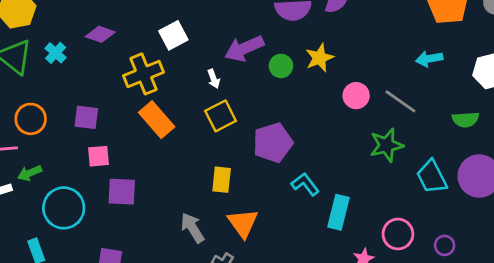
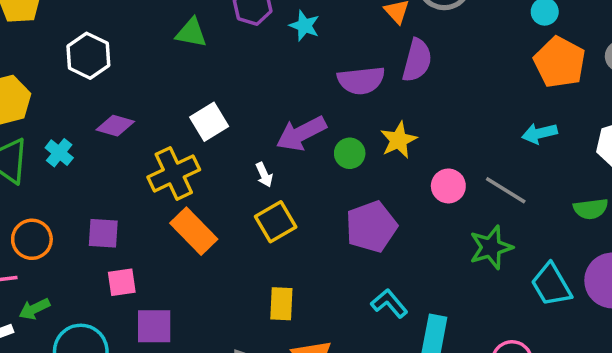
purple pentagon: (273, 143) -> (371, 227), moved

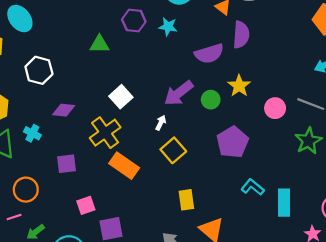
white arrow: (264, 175) -> (161, 123), turned -120
purple square: (103, 233) -> (66, 164), moved

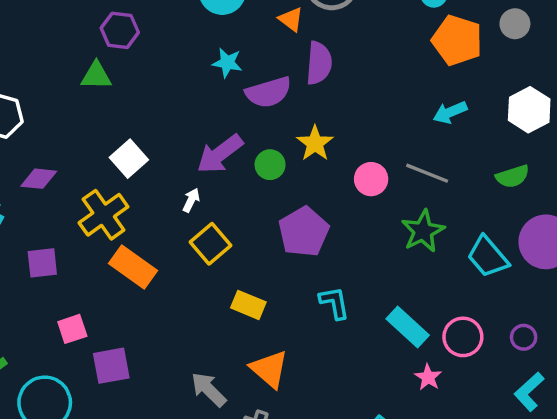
purple hexagon: (134, 21) -> (120, 30), moved
cyan star: (168, 27) -> (227, 63), moved
cyan L-shape: (253, 187) -> (334, 303), turned 40
yellow rectangle: (186, 200) -> (248, 305), moved, turned -60
cyan rectangle: (284, 203) -> (408, 327), moved, turned -48

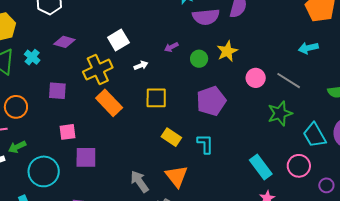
purple arrow: (220, 154) -> (171, 47), size x0.5
white arrow: (191, 200) -> (141, 65), moved, turned 32
yellow square: (210, 244) -> (156, 98), turned 30
cyan L-shape: (334, 303) -> (205, 144), moved
pink circle: (463, 337) -> (299, 166), moved

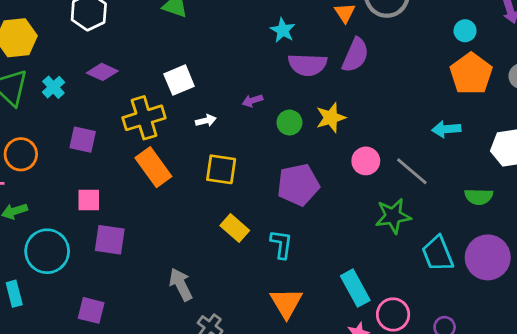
pink circle: (299, 166) -> (393, 314), moved
orange triangle: (177, 176) -> (286, 303), moved

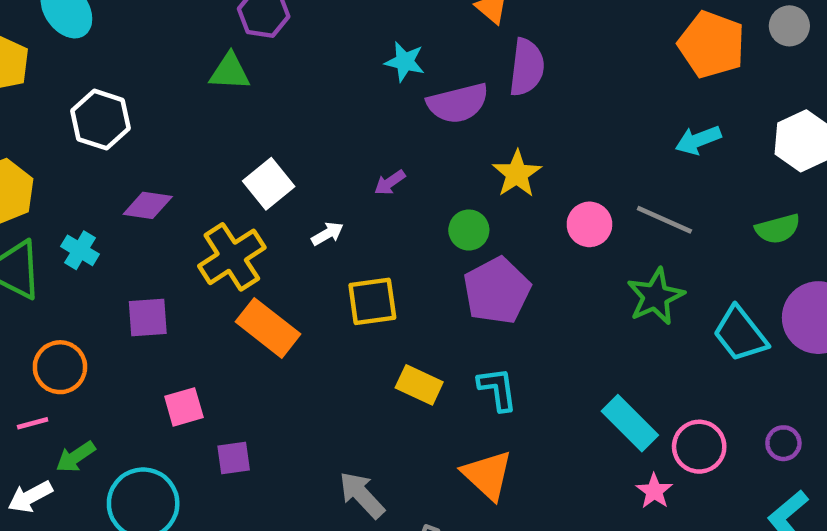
green circle: (289, 123) -> (469, 230), moved
purple square: (110, 240) -> (234, 458), size x0.7
orange triangle: (286, 303) -> (487, 475), moved

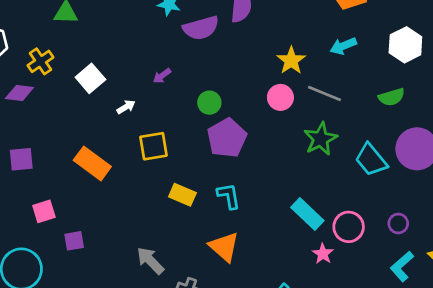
yellow star: (517, 174) -> (291, 61), moved
yellow cross: (232, 257) -> (40, 61), moved, size x0.7

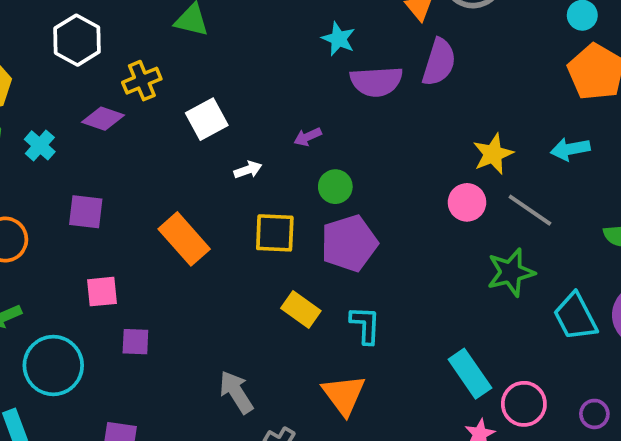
green circle: (209, 103) -> (335, 187), moved
purple pentagon: (227, 138) -> (349, 243), moved

